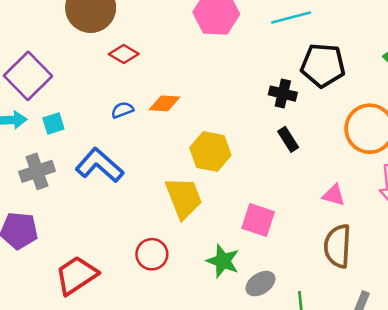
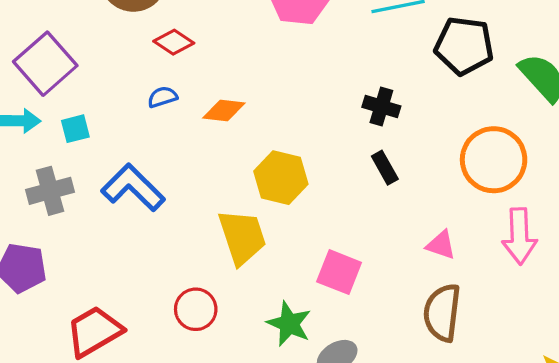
black pentagon: (323, 65) -> (464, 46), moved
blue semicircle: (122, 110) -> (162, 97), moved

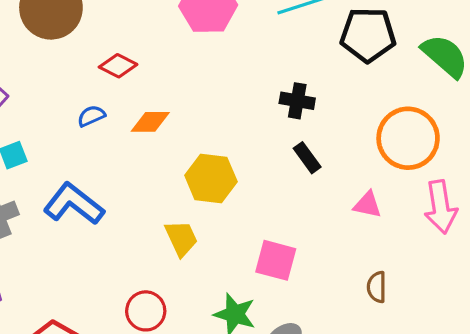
red diamond: (174, 42) -> (118, 66), moved
yellow trapezoid: (242, 237) -> (181, 238), size x0.7
pink triangle: (441, 245) -> (368, 205), moved
brown semicircle: (442, 313) -> (377, 287), size x0.6

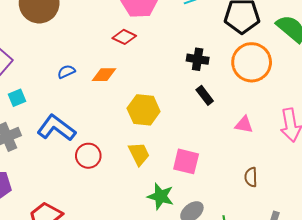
red diamond: (118, 66) -> (124, 37), moved
orange circle: (408, 138) -> (252, 62), moved
yellow trapezoid: (181, 238) -> (139, 154), moved
red circle: (146, 311) -> (88, 156), moved

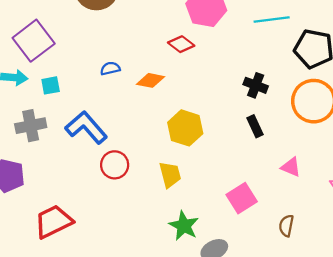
pink square: (186, 161) -> (242, 198), moved, turned 32

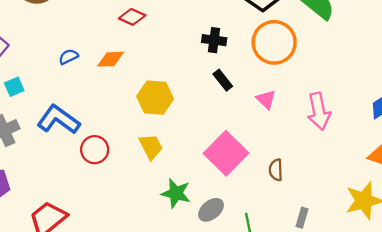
pink triangle: (291, 167) -> (266, 99), moved, turned 35
pink square: (242, 198) -> (226, 153), size x1.4

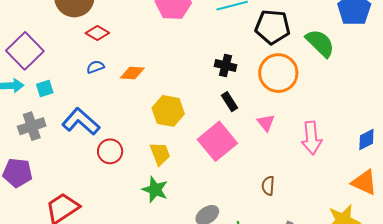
red diamond: (132, 17) -> (97, 33), moved
pink square: (226, 153) -> (217, 141), moved
green star: (176, 193) -> (155, 190), moved

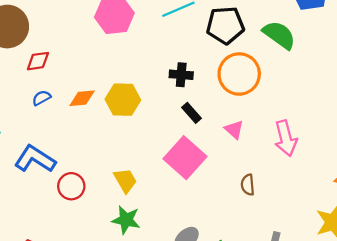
red diamond: (97, 33) -> (38, 61), turned -30
yellow hexagon: (168, 111) -> (123, 100), moved
brown semicircle: (268, 186) -> (248, 185), moved

